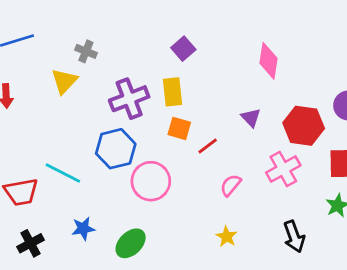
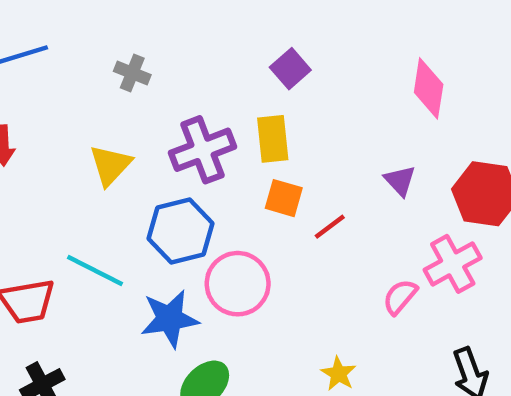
yellow triangle: (64, 81) -> (110, 165), moved
pink semicircle: (231, 185) -> (400, 297), moved
blue star: (83, 228) -> (170, 319), moved, size x1.5
yellow star: (227, 237) -> (339, 374), moved

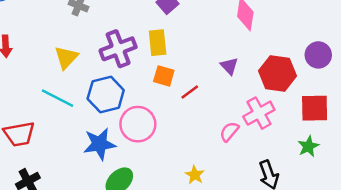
cyan line: (95, 271) -> (58, 98), moved

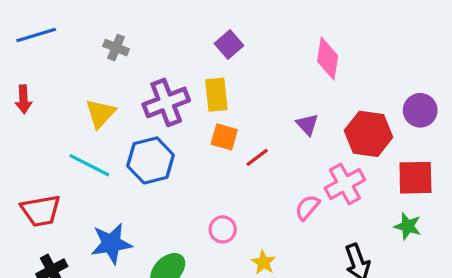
pink circle: (138, 124) -> (223, 229), moved, size x0.6
blue star: (100, 144) -> (111, 244), moved
green star: (308, 146) -> (408, 226), turned -30

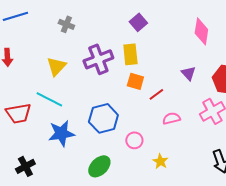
blue hexagon: (151, 160) -> (103, 118), moved
pink semicircle: (307, 208) -> (171, 118), moved, turned 36
red trapezoid: (41, 211) -> (18, 113), moved
blue star: (111, 244) -> (61, 133), moved

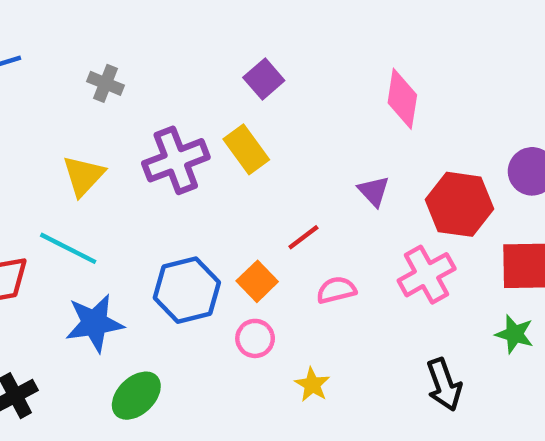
yellow rectangle: (130, 54) -> (246, 149), turned -30
orange square: (135, 81) -> (257, 281), moved, turned 30
green ellipse: (99, 166) -> (136, 396), moved

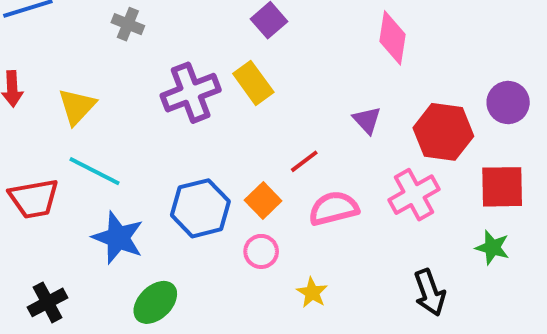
yellow triangle: (84, 176) -> (77, 106), moved
pink semicircle: (336, 290) -> (334, 208), size x1.4
blue star: (95, 323) -> (118, 238), turned 30

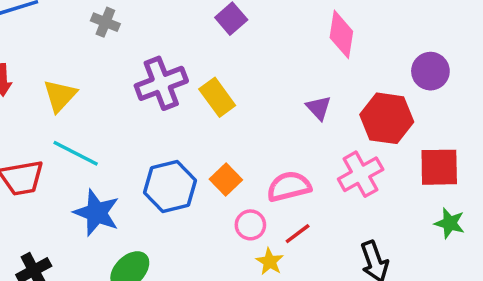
yellow rectangle: (253, 83) -> (217, 97), moved
purple circle: (508, 103) -> (430, 71), moved
red line: (304, 161) -> (298, 234), moved
green star: (492, 248) -> (450, 223), moved
pink circle: (261, 251) -> (250, 225), moved

